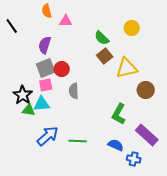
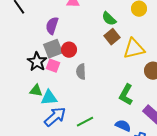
pink square: (46, 85) -> (53, 66), turned 32
black star: (23, 95) -> (37, 62), moved
cyan triangle: (42, 104) -> (49, 98), moved
green line: (78, 141) -> (85, 122), turned -30

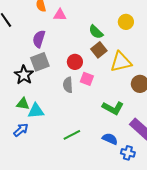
red circle: (69, 50) -> (75, 62), moved
pink square: (53, 66) -> (87, 79), moved
green L-shape: (126, 95) -> (113, 108), turned -90
blue arrow: (55, 117) -> (21, 130), moved, size x0.7

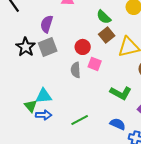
black star: (24, 75) -> (26, 47), moved
green triangle: (23, 104) -> (31, 106), moved, turned 40
blue arrow: (21, 130) -> (44, 115), moved, turned 42

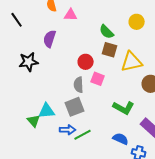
brown square: (107, 35) -> (110, 50), turned -35
black star: (26, 47) -> (29, 62), turned 30
gray square: (48, 47) -> (75, 107), moved
blue arrow: (44, 115) -> (68, 130), moved

